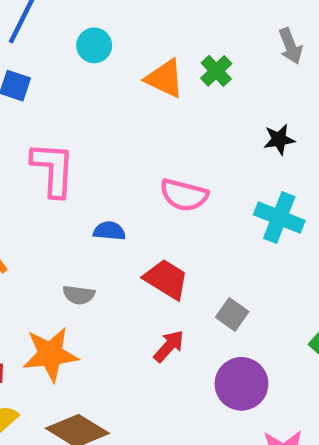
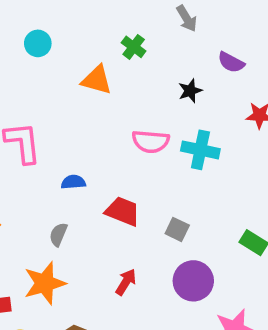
orange triangle: (165, 78) -> (97, 80), moved
pink semicircle: (184, 195) -> (151, 141), moved
gray semicircle: (79, 295) -> (58, 234), turned 115
red arrow: (169, 346) -> (126, 282), moved

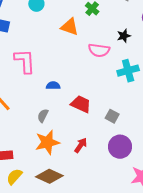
pink semicircle: (151, 141) -> (99, 50), moved
cyan cross: (200, 150) -> (128, 71), turned -30
orange star: (45, 283) -> (47, 142), moved

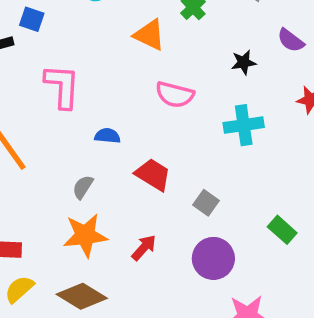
pink semicircle: (99, 50) -> (175, 95), moved

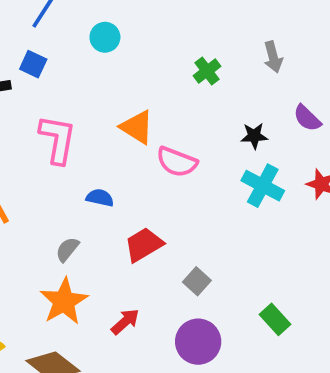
orange triangle: (149, 35) -> (137, 127), moved
cyan cross: (244, 125) -> (263, 186), moved, turned 30
red trapezoid: (153, 175) -> (144, 245), turned -69
orange star: (85, 235) -> (64, 301), turned -30

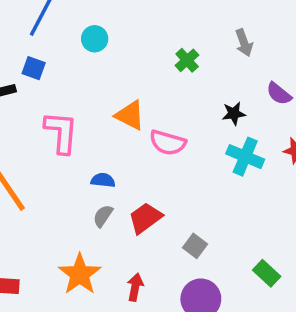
gray semicircle: (67, 249) -> (103, 216), moved
red arrow: (125, 322) -> (135, 287), turned -32

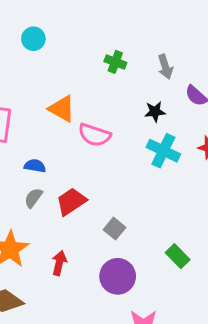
gray arrow: (244, 43) -> (165, 67), moved
green cross: (187, 60) -> (115, 62), turned -30

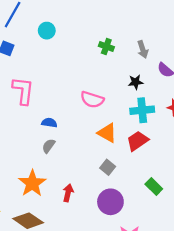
orange triangle: (62, 109) -> (107, 133), moved
cyan cross: (163, 151) -> (142, 110), turned -30
red trapezoid: (71, 201) -> (138, 141), moved

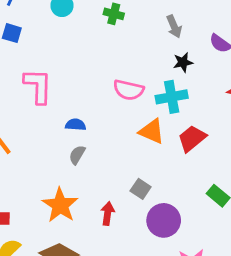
green cross: (106, 46) -> (114, 14), moved
gray arrow: (143, 49) -> (174, 26), moved
cyan cross: (142, 110) -> (172, 97), moved
gray square: (108, 167) -> (141, 189), moved

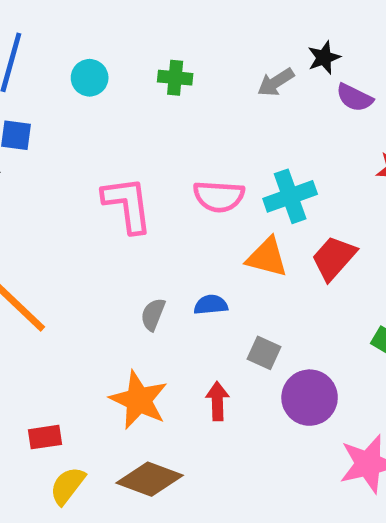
gray arrow: (174, 26) -> (276, 82), turned 90
black star: (183, 62) -> (324, 58), moved
pink L-shape: (38, 86) -> (127, 205), moved
blue semicircle: (76, 125) -> (211, 305), moved

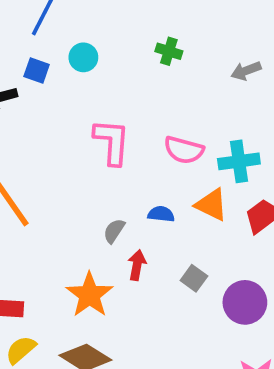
cyan circle: (90, 78) -> (83, 57), moved
blue semicircle: (211, 305) -> (161, 214), moved
purple circle: (310, 398) -> (245, 302), moved
red arrow: (217, 401) -> (137, 265), moved

